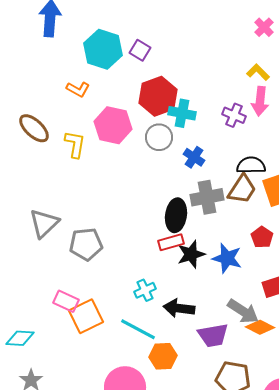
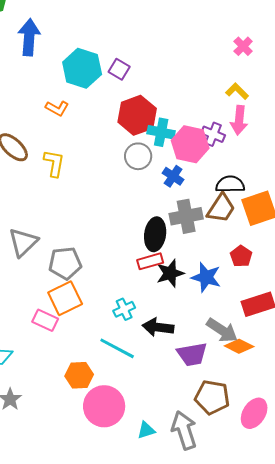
pink hexagon: (113, 125) -> (190, 144), moved
orange square: (86, 316) -> (65, 298), moved
orange hexagon: (163, 356) -> (79, 375), moved

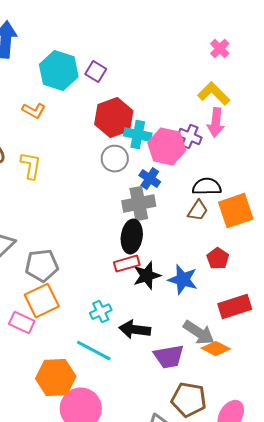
yellow L-shape: (237, 91) -> (214, 94), size x1.4
brown trapezoid: (221, 208) -> (198, 211), size x0.7
gray cross: (186, 216) -> (139, 204), moved
orange hexagon: (79, 375) -> (56, 378), size x1.4

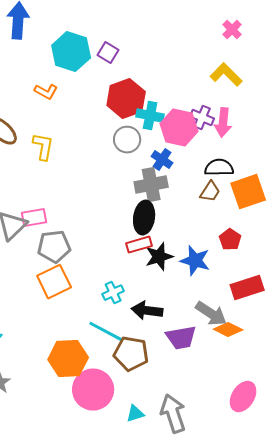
pink arrow: (216, 123) -> (223, 123), moved
pink rectangle: (22, 323) -> (34, 218), moved, turned -35
brown pentagon: (189, 400) -> (131, 354), moved

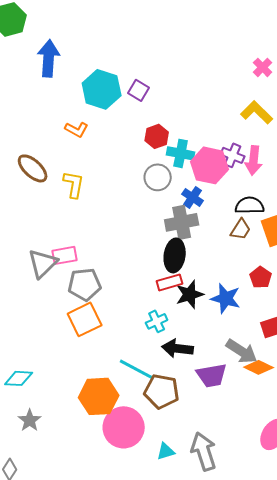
red hexagon: (126, 99) -> (157, 136), size x0.6
cyan cross: (113, 293) -> (157, 321), moved

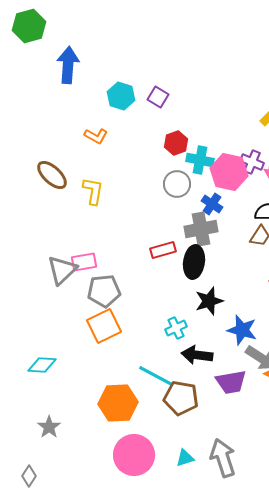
cyan hexagon: (102, 89) -> (121, 96), size x0.7
red rectangle: (170, 282) -> (163, 250), moved
blue star: (226, 298) -> (242, 330), moved
cyan diamond: (19, 378) -> (42, 365), moved
pink circle: (124, 427) -> (134, 455), moved

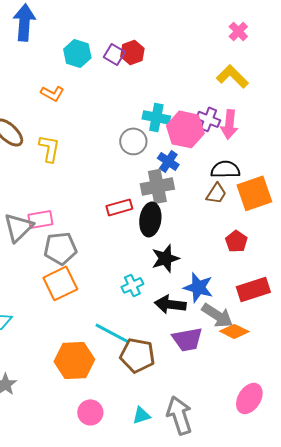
red hexagon: (176, 143) -> (132, 52), moved
black arrow: (197, 355) -> (170, 304), moved
pink circle: (134, 455) -> (90, 412), size x0.6

